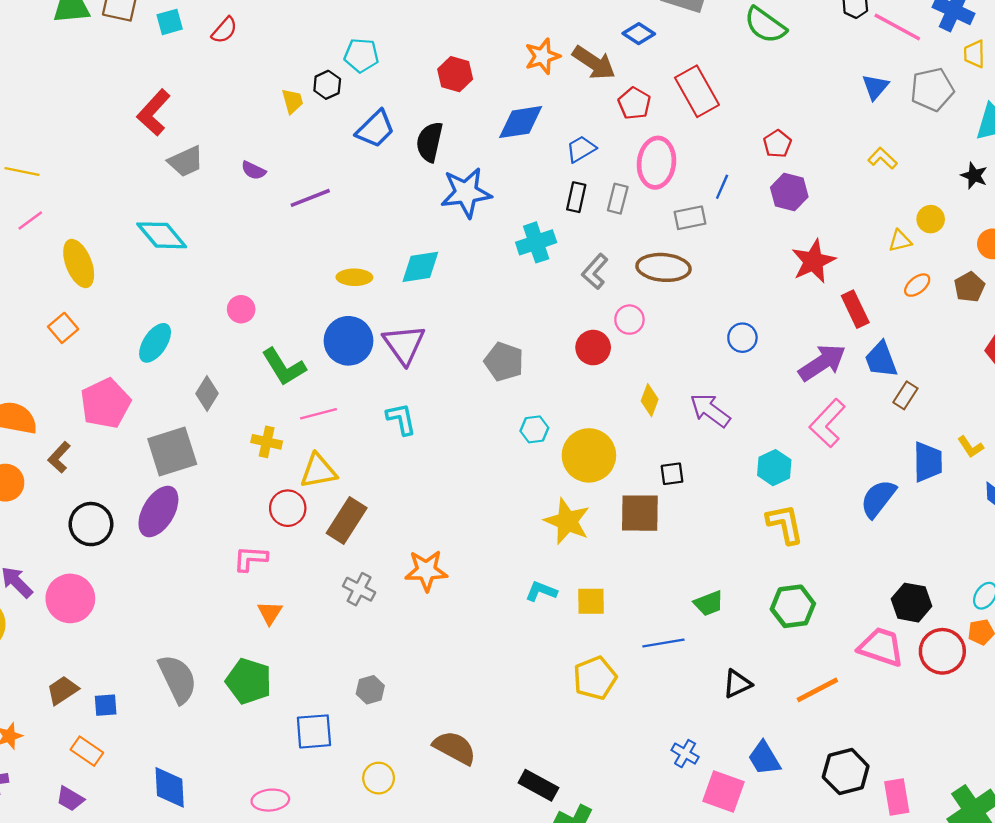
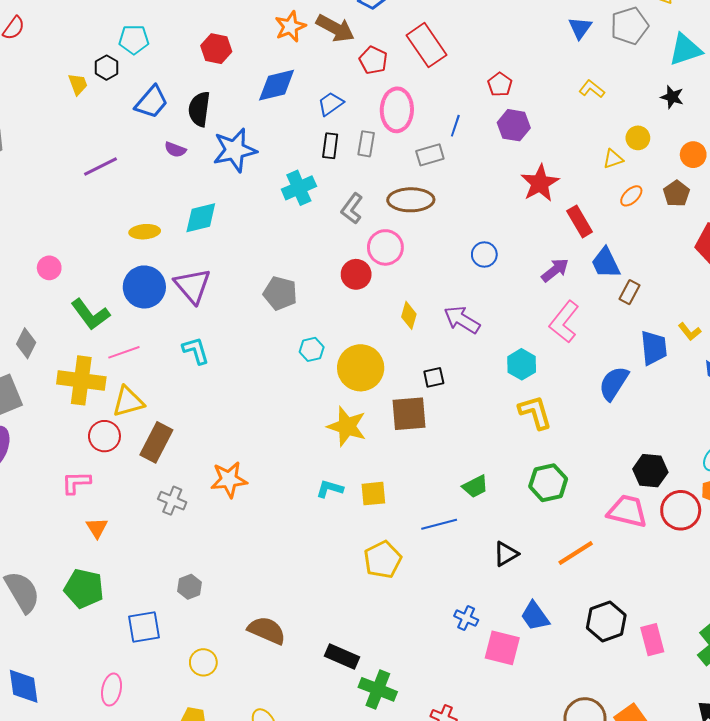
purple semicircle: (254, 170) -> (175, 150), moved
pink circle: (629, 320) -> (385, 247), size x1.4
purple arrow: (822, 363) -> (555, 270), size x0.7
yellow cross: (267, 442) -> (81, 380), size x1.8
pink ellipse: (270, 800) -> (112, 690), turned -68

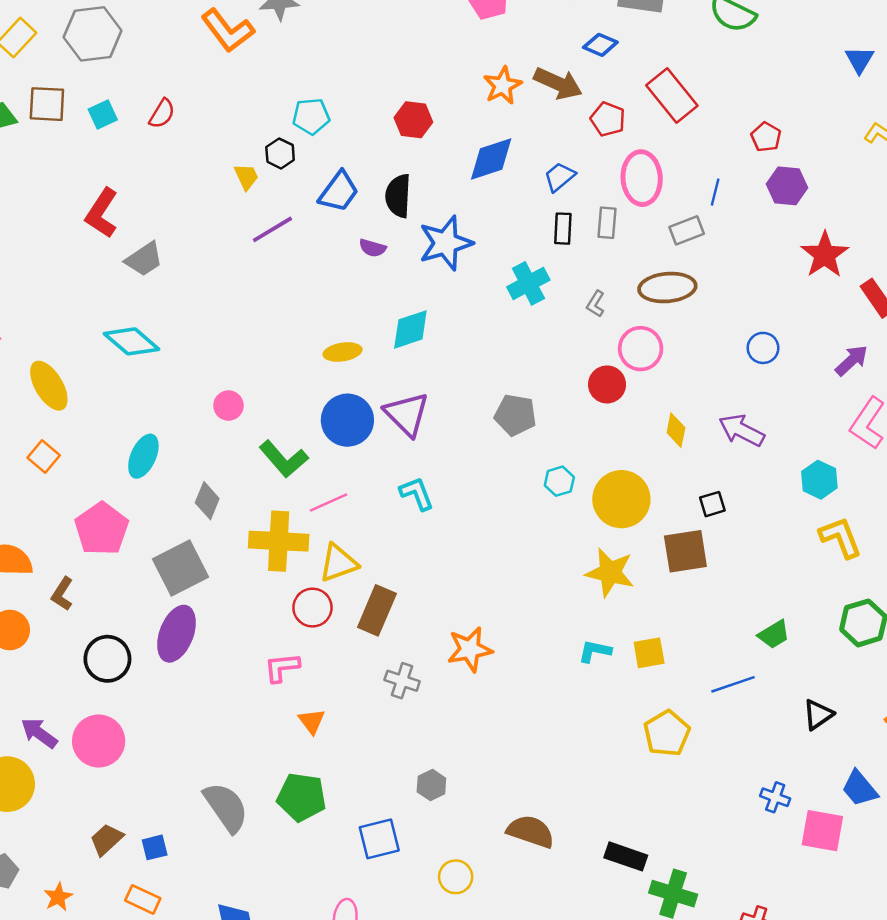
purple line: (100, 167) -> (272, 229), moved
gray L-shape: (352, 209) -> (596, 304), size x0.7

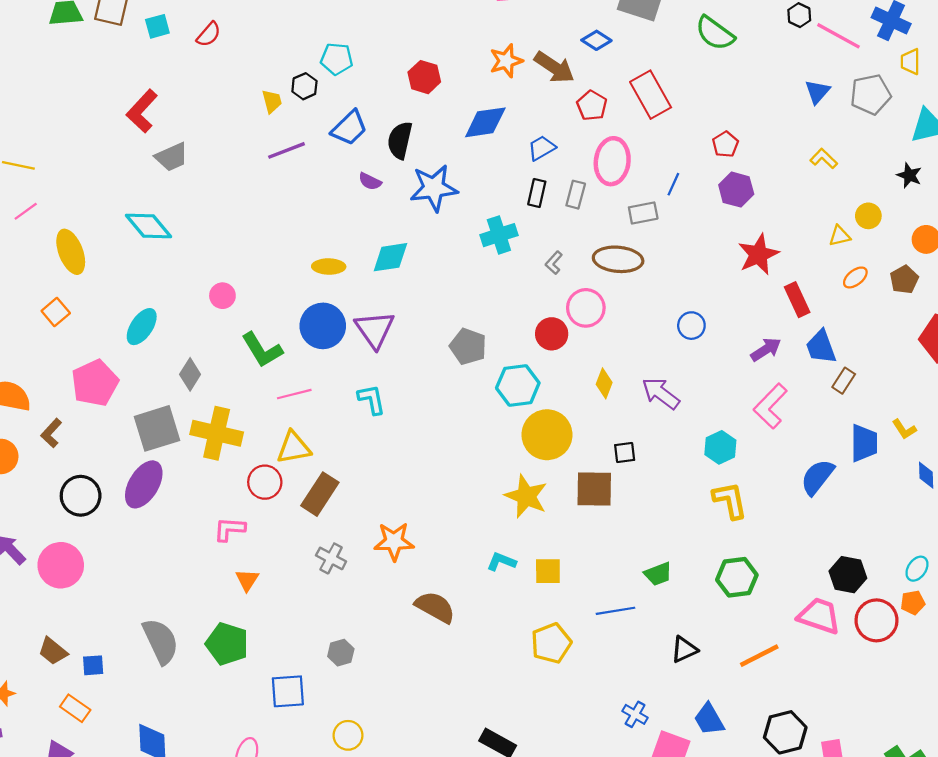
cyan hexagon: (559, 481) -> (518, 385), moved, size x1.6
yellow cross: (279, 541) -> (217, 433), moved
brown semicircle: (531, 831) -> (435, 607), moved
brown trapezoid: (106, 839) -> (53, 651), turned -108

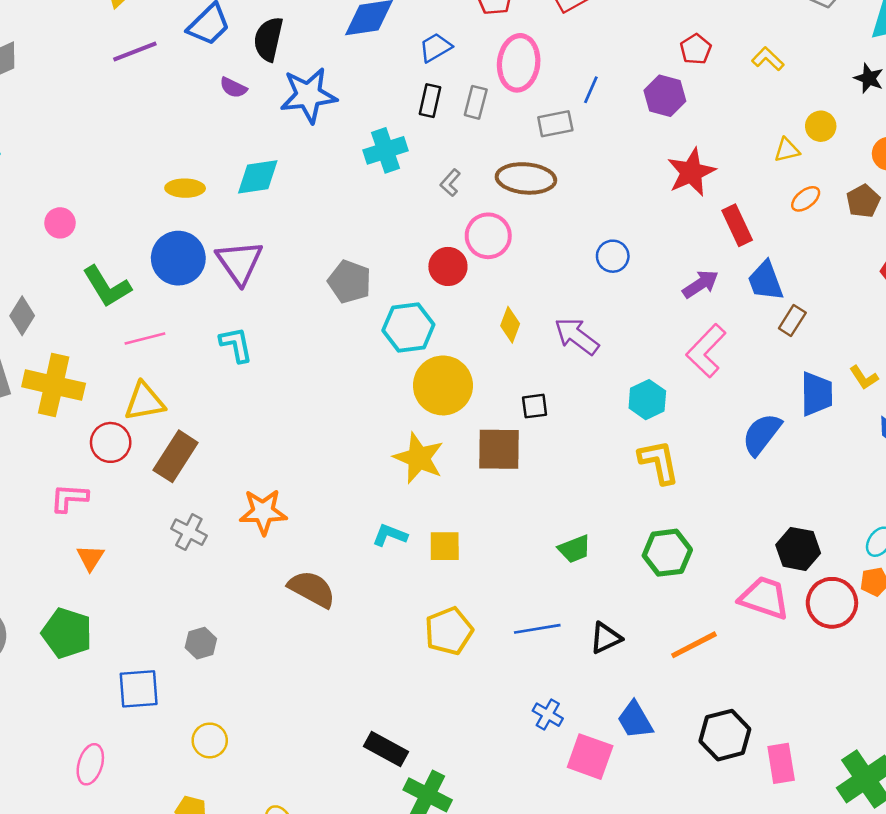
red pentagon: (725, 144) -> (696, 49), moved
blue line: (615, 611) -> (537, 629), moved

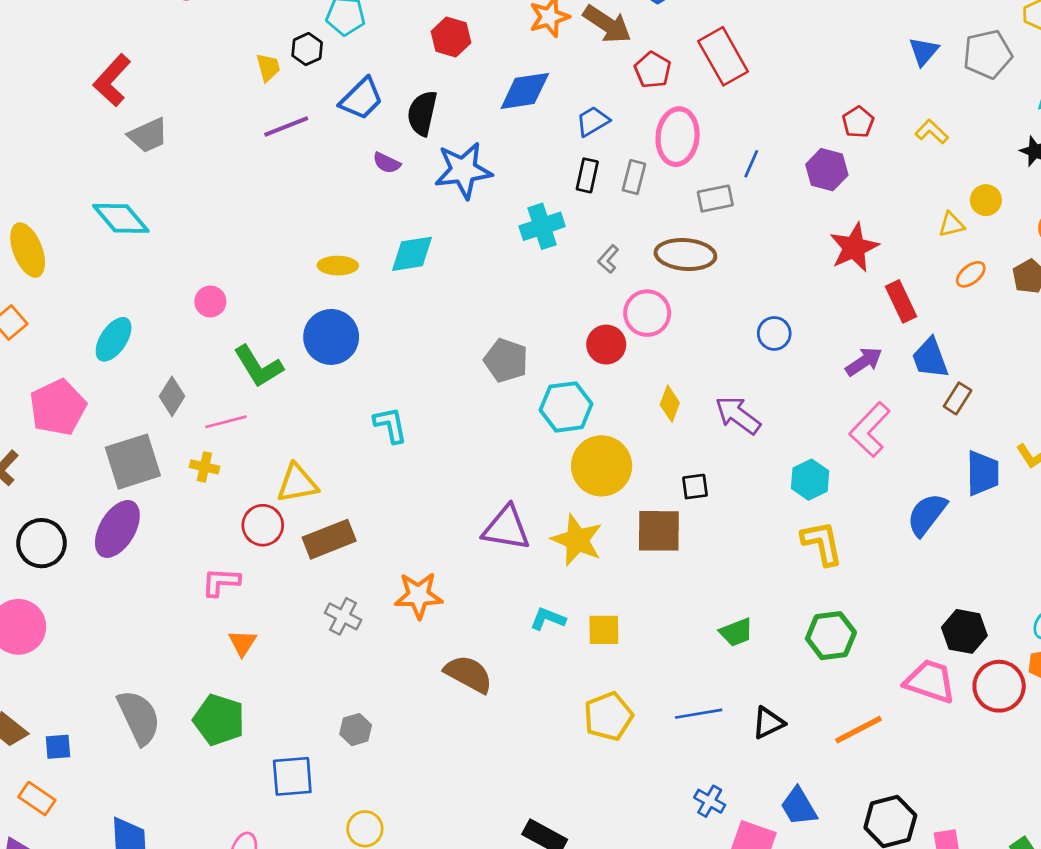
purple triangle: (239, 262) -> (506, 528), moved, turned -45
pink line: (145, 339) -> (226, 422), moved
yellow cross: (54, 385) -> (204, 467), size x0.5
brown rectangle: (176, 456) -> (329, 539), turned 36

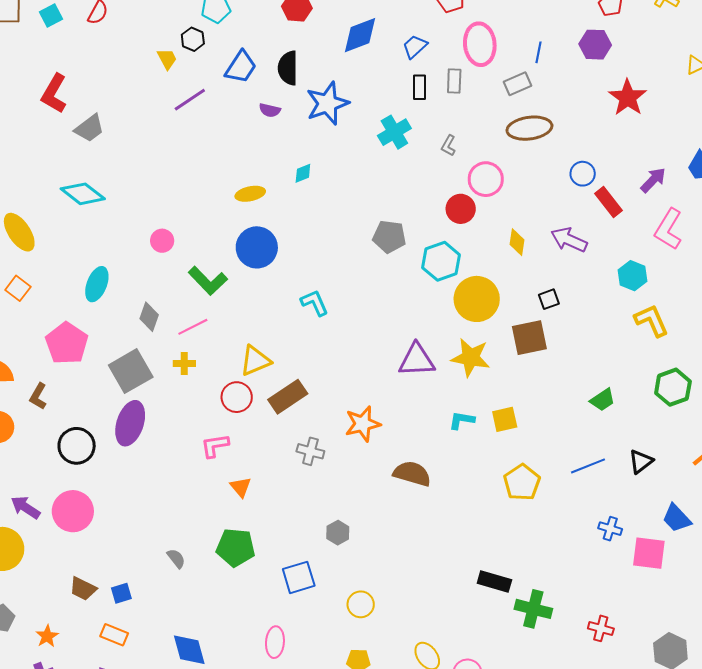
cyan diamond: (412, 254) -> (303, 173), size x0.6
brown ellipse: (685, 254) -> (529, 128), moved
red rectangle: (901, 301) -> (609, 202), moved
gray semicircle: (139, 717) -> (176, 558), size x0.5

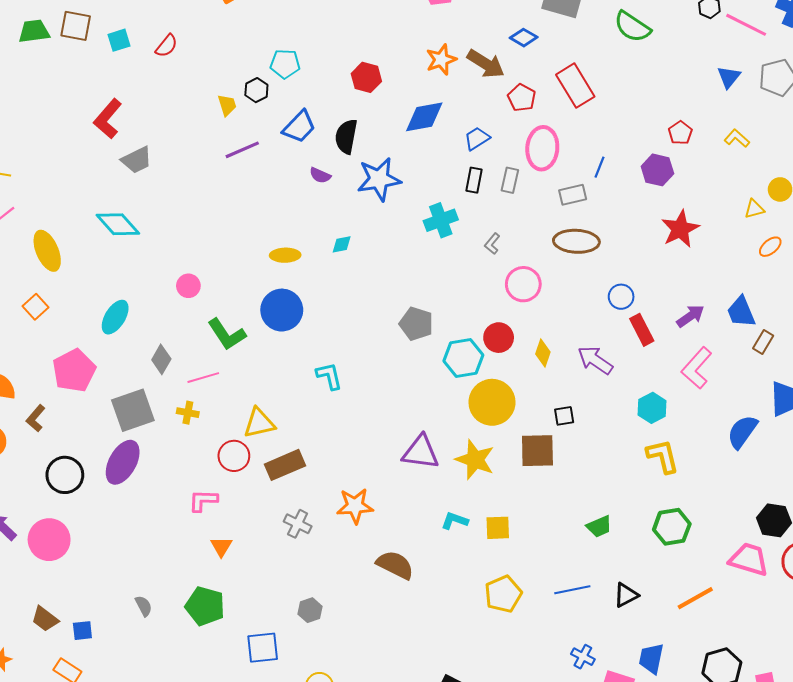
red circle: (461, 209) -> (499, 338), moved
blue trapezoid: (677, 518) -> (651, 658), turned 44

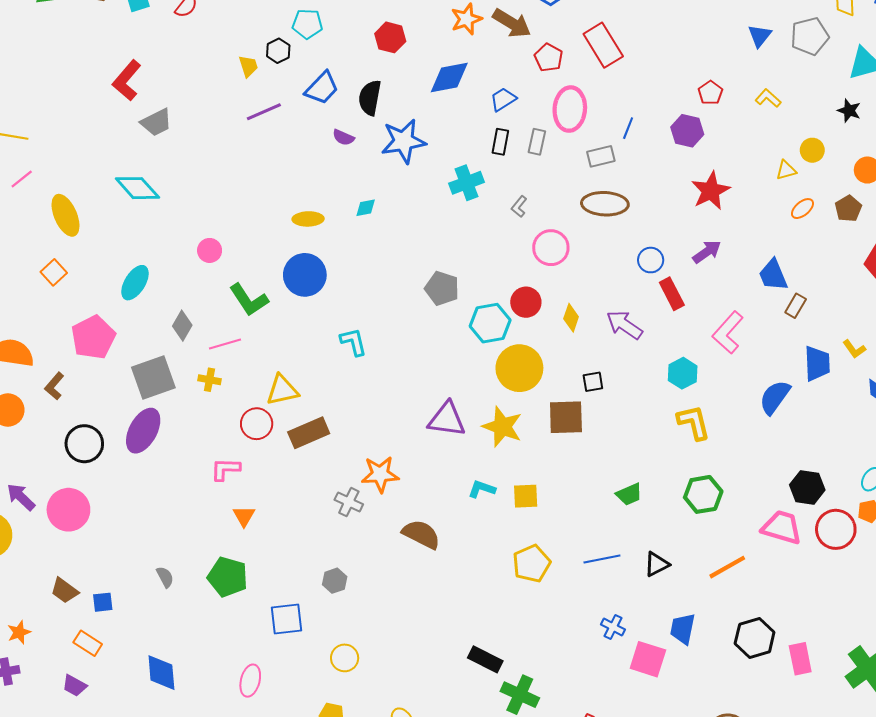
purple arrow: (690, 316) -> (707, 252), moved
gray cross: (298, 524) -> (349, 502), moved

